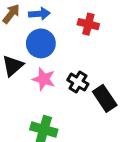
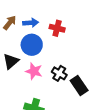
red cross: (88, 24) -> (57, 28), moved

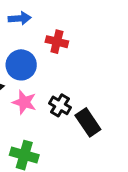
blue arrow: (31, 23) -> (20, 18), moved

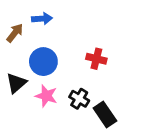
red cross: (57, 42) -> (96, 59), moved

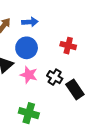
blue arrow: (42, 19) -> (30, 22), moved

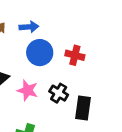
blue circle: (27, 48) -> (40, 53), moved
black rectangle: (75, 89) -> (83, 108), turned 42

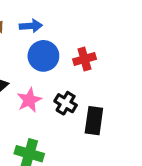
red cross: (75, 55) -> (84, 59), turned -30
pink star: (28, 90) -> (29, 100), turned 30

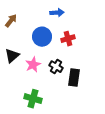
blue arrow: (31, 26) -> (57, 13), moved

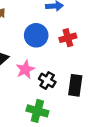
black cross: (56, 67) -> (47, 80), moved
green cross: (33, 99) -> (37, 111), moved

